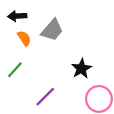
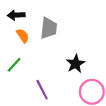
gray trapezoid: (52, 30) -> (49, 28), turned -35
purple line: (45, 97) -> (42, 90), turned -72

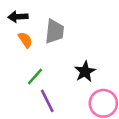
green line: (14, 65) -> (35, 76), moved

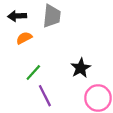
gray trapezoid: (55, 31) -> (52, 16), moved
orange semicircle: (25, 40) -> (24, 38), turned -84

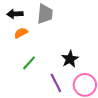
purple line: (45, 96) -> (56, 83), moved

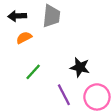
black star: (70, 59) -> (80, 67), turned -30

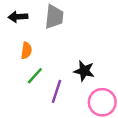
orange semicircle: (24, 38) -> (26, 50), moved, turned 126
purple line: (64, 95) -> (56, 91), moved, turned 45

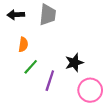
black star: (84, 71) -> (74, 63), turned -30

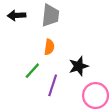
orange semicircle: (23, 44) -> (49, 47), moved

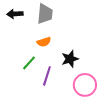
orange semicircle: (49, 47) -> (44, 42), turned 64

